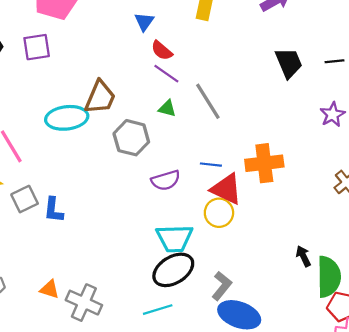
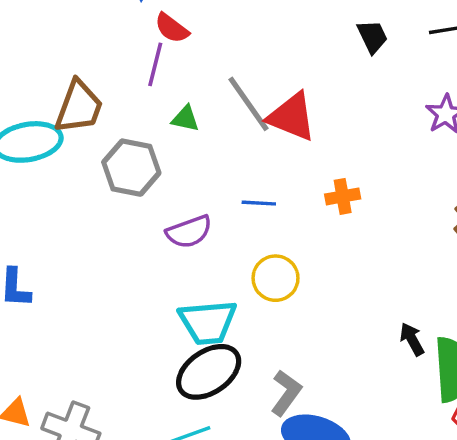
black trapezoid: (289, 63) -> (372, 37), size x0.7
purple line: (166, 74) -> (155, 64), moved, turned 72
orange cross: (264, 163) -> (343, 196), size x0.6
red triangle: (226, 189) -> (292, 117), moved

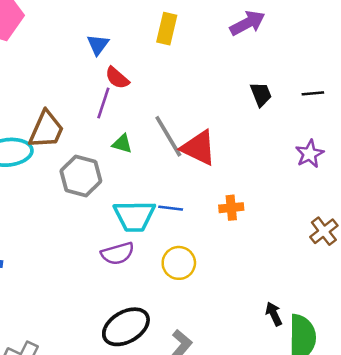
purple semicircle: (189, 232) -> (118, 253), moved
cyan trapezoid: (208, 322) -> (134, 216), moved

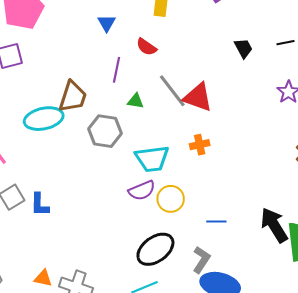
red semicircle: (117, 78) -> (146, 47), moved
blue line: (171, 208) -> (216, 221), moved
orange cross: (231, 208) -> (200, 145), moved
yellow circle: (179, 263) -> (171, 199), moved
black arrow: (274, 314) -> (274, 225), size x1.8

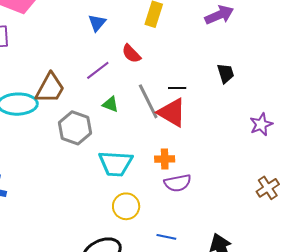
black line: (285, 43) -> (177, 88), moved
purple line: (116, 70) -> (98, 70), turned 30
purple semicircle: (142, 190) -> (178, 183), moved

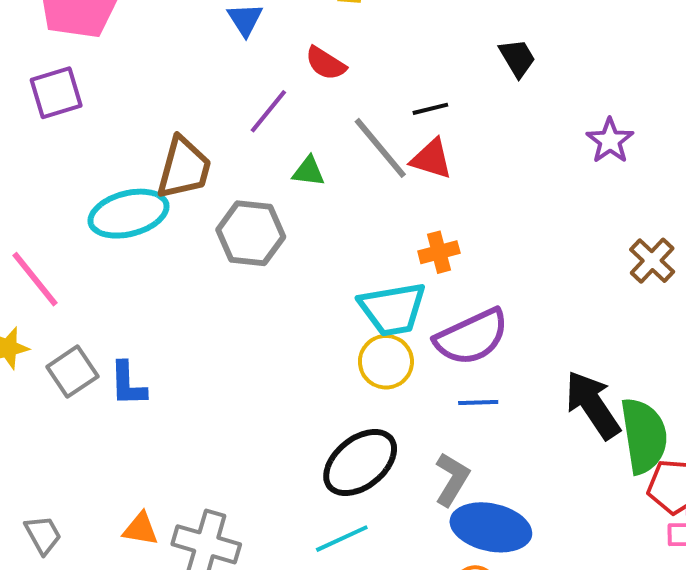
red triangle: (172, 113) -> (431, 159), size x0.7
cyan trapezoid: (116, 164) -> (393, 309), moved
purple semicircle: (178, 183) -> (472, 337), moved, size x1.4

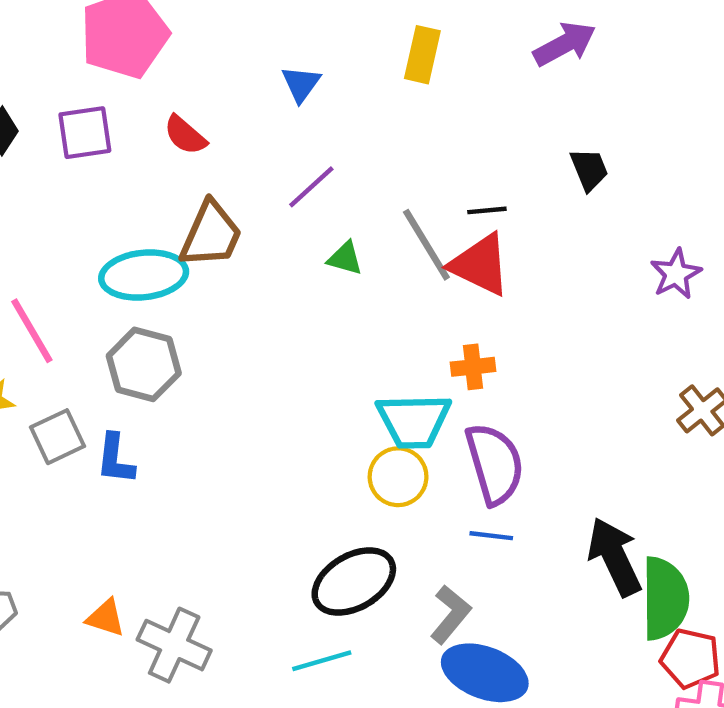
red semicircle: (326, 63) -> (185, 135), moved
red triangle: (431, 159) -> (480, 265), size x1.4
gray hexagon: (251, 233) -> (144, 364), moved
purple semicircle: (472, 337) -> (495, 464), turned -90

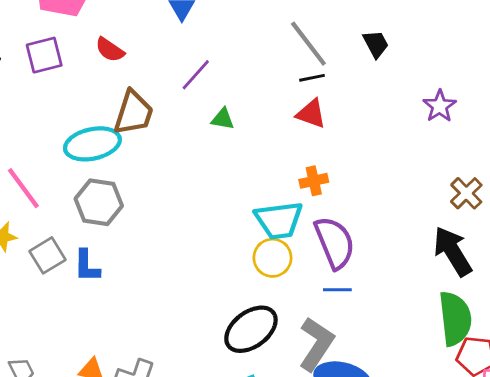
gray line: (426, 245) -> (308, 44), moved
red triangle: (480, 265) -> (311, 114), size x0.7
black arrow: (615, 557) -> (453, 251), moved
gray L-shape: (450, 614) -> (316, 344), size x1.4

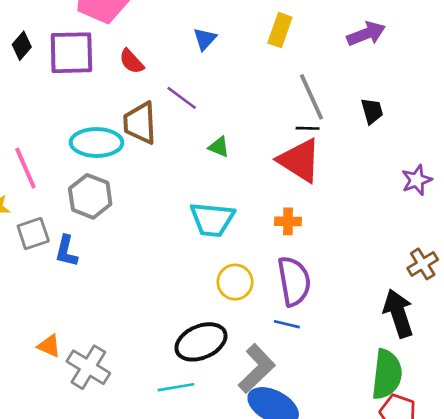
purple square: (44, 55) -> (71, 53), size x1.4
purple line: (196, 75) -> (182, 98), moved, turned 72
brown trapezoid: (134, 113) -> (140, 123), turned 147
red triangle: (311, 114) -> (300, 160), size x1.6
cyan trapezoid: (279, 220) -> (212, 219), moved

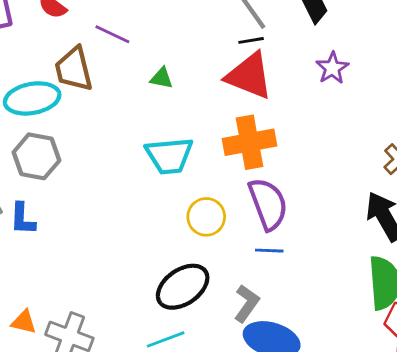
purple star: (417, 180) -> (332, 68), moved
orange cross: (288, 221) -> (249, 142), size x1.8
gray L-shape: (257, 369) -> (247, 303), size x0.7

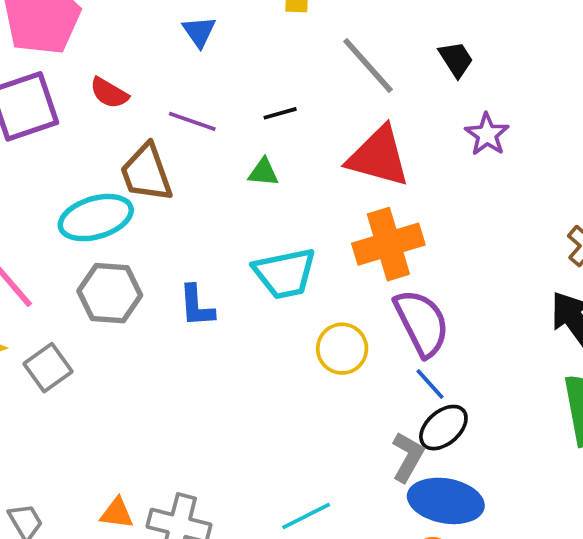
black line: (251, 40) -> (280, 113), moved
blue L-shape: (23, 219) -> (196, 306), moved
blue line: (269, 251) -> (430, 384), turned 52
black ellipse: (183, 287) -> (443, 428), moved, size x0.7

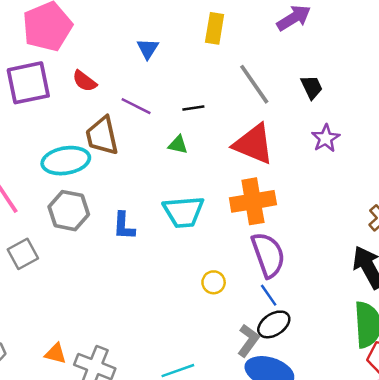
yellow circle: (342, 349) -> (214, 282), moved, size x0.7

